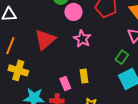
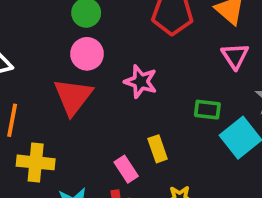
pink circle: (73, 12) -> (87, 54), moved
green rectangle: (122, 57) -> (207, 110), moved, turned 72

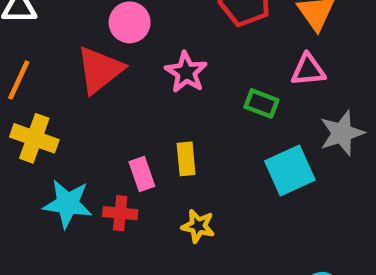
pink triangle: (235, 56) -> (308, 70), turned 44
green rectangle: (207, 110) -> (261, 103), moved

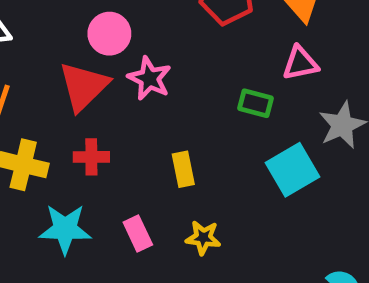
pink star: (186, 72) -> (149, 78), moved
pink rectangle: (142, 174) -> (138, 233), moved
red cross: (120, 213) -> (91, 157), moved

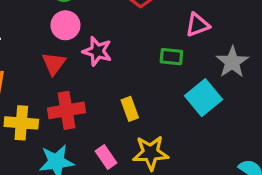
red triangle: (84, 86) -> (54, 64), size x0.7
red cross: (91, 157) -> (66, 110), size x1.5
yellow star: (203, 238) -> (151, 153), size x1.5

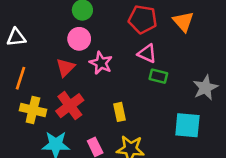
pink triangle: (197, 25) -> (147, 54), moved, turned 36
cyan square: (203, 98) -> (187, 125), moved, turned 36
red cross: (66, 110) -> (70, 106), turned -36

